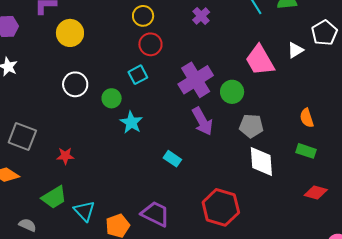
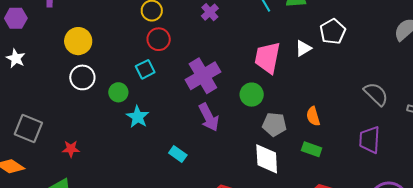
yellow circle: (70, 33) -> (78, 41), moved
pink trapezoid: (260, 60) -> (267, 58), turned 40
green circle: (232, 92) -> (252, 95), moved
gray pentagon: (251, 126) -> (274, 124), moved

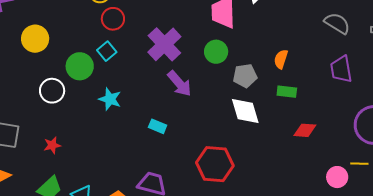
white circle: (82, 77) -> (52, 91), moved
green circle: (118, 92) -> (80, 66), moved, size x1.4
orange semicircle: (313, 116) -> (281, 59), turned 48

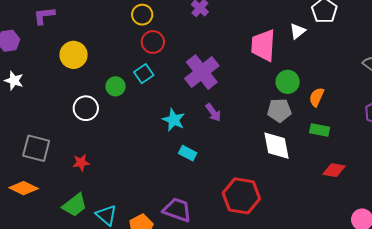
green circle: (216, 52) -> (288, 82), moved
green circle: (80, 66) -> (116, 86), size x0.7
purple arrow: (179, 84) -> (213, 112), size x0.7
cyan star: (110, 99) -> (174, 120), moved

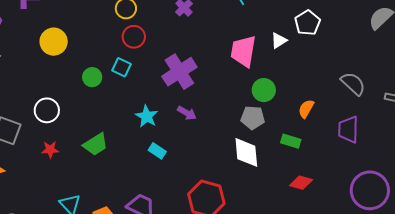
cyan square: (144, 74) -> (122, 67), turned -36
orange semicircle: (317, 97) -> (306, 109), moved
white circle: (86, 108) -> (47, 110), moved
purple arrow: (213, 112) -> (187, 113), turned -30
green trapezoid: (75, 205) -> (95, 144), moved

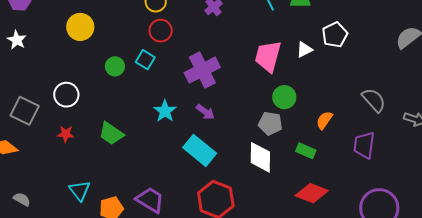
green trapezoid: (95, 144) -> (111, 134), turned 60
cyan rectangle: (157, 151) -> (200, 150), moved, size x1.8
red diamond: (301, 183) -> (312, 193), size x1.4

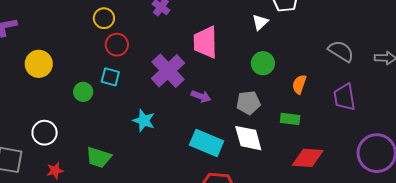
pink trapezoid: (268, 56) -> (205, 42), moved
green circle: (284, 97) -> (263, 63), moved
purple arrow: (205, 112) -> (201, 96), moved
cyan rectangle: (200, 150) -> (207, 143), moved

